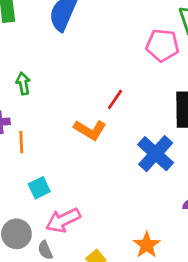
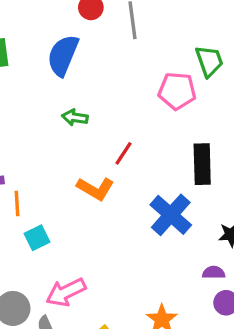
green arrow: (23, 83) -> (75, 117), moved, turned -70
cyan square: (39, 188) -> (37, 238), moved

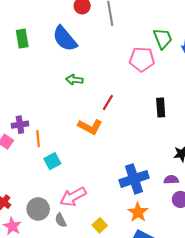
blue semicircle: (63, 55) -> (65, 39), turned -60
black rectangle: (202, 164) -> (161, 108), size x0.7
blue cross: (171, 215) -> (134, 179), moved, turned 32

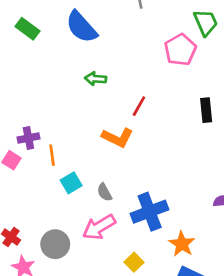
green rectangle: (22, 39) -> (27, 29), turned -42
pink pentagon: (142, 59) -> (180, 50), turned -30
blue cross: (134, 179) -> (150, 212), moved
gray semicircle: (61, 220) -> (104, 192), moved

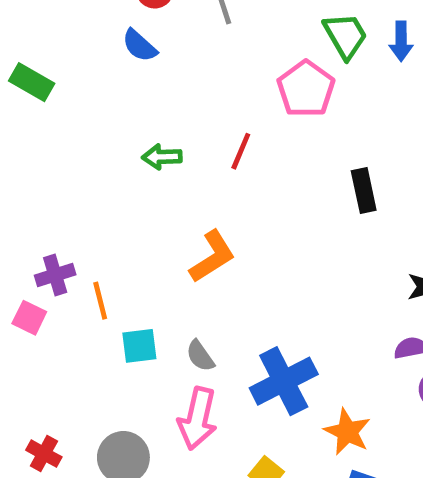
blue semicircle: (81, 27) -> (140, 46), moved, size x0.6
red line: (139, 106) -> (241, 151), moved
orange L-shape: (117, 138) -> (212, 257), turned -52
cyan square: (71, 183) -> (139, 346), turned 30
pink arrow: (99, 227) -> (197, 419), turned -40

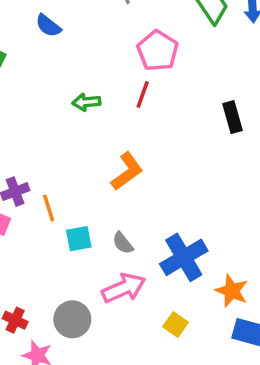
blue semicircle: (140, 46) -> (48, 26), moved
pink pentagon: (306, 89) -> (158, 51), moved
pink arrow: (197, 419) -> (124, 288), turned -123

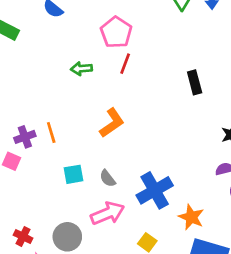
pink pentagon: (158, 51) -> (116, 32), moved
orange line: (49, 208) -> (51, 133), moved

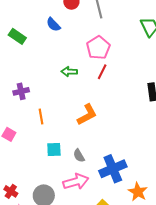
purple cross: (25, 137) -> (21, 91), moved

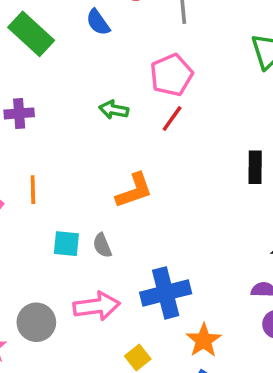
green rectangle: (17, 36) -> (31, 34), size x1.4
purple cross: (21, 91) -> (19, 113), moved
orange line: (41, 116) -> (33, 190), moved
gray semicircle: (79, 156) -> (102, 245), moved

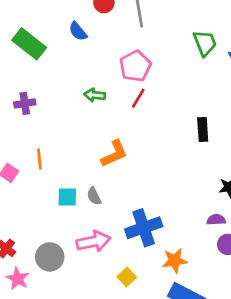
orange star: (204, 340) -> (175, 261), turned 30

